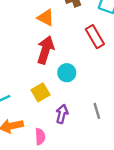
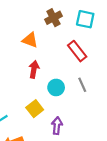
red arrow: (46, 50) -> (34, 69), size x0.7
gray line: (97, 111) -> (82, 85), moved

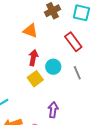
cyan circle: (56, 87) -> (53, 67), moved
yellow square: (35, 109) -> (35, 79), moved

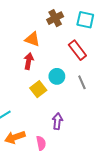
red arrow: (33, 58) -> (29, 61), moved

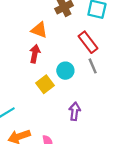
gray line: (82, 82) -> (93, 66), moved
purple arrow: (57, 121) -> (75, 111), moved

